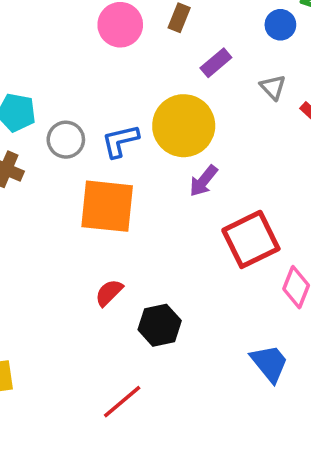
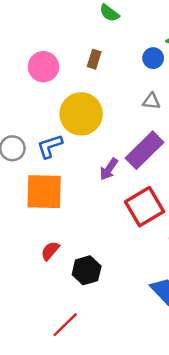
brown rectangle: (179, 18) -> (94, 59), moved
purple rectangle: (216, 63) -> (144, 150), moved, size x1.8
gray triangle: (273, 87) -> (151, 101), turned -36
yellow circle: (184, 126) -> (81, 114), moved

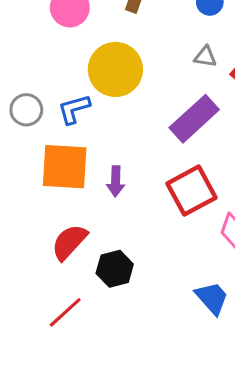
purple arrow: (109, 169) -> (116, 181), moved, turned -35
red semicircle: (50, 251) -> (69, 242), size x1.5
red line: (65, 325) -> (65, 312), moved

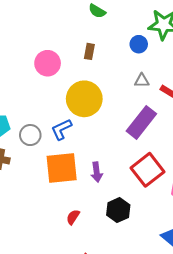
red semicircle: (69, 242) -> (73, 217), size x0.6
black hexagon: (115, 269) -> (118, 210), moved

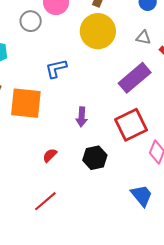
yellow circle: (84, 99) -> (98, 31), moved
gray circle: (30, 135) -> (31, 21), moved
orange square: (62, 168) -> (26, 103), moved

